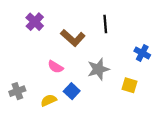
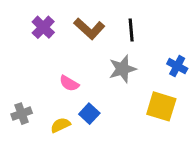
brown L-shape: (73, 38) -> (89, 29), moved
gray star: (98, 69) -> (122, 69), moved
yellow square: (130, 85) -> (161, 106), size x1.5

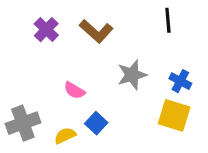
black line: (131, 30) -> (168, 20), moved
blue cross: (177, 66) -> (180, 81), moved
gray cross: (22, 114) -> (23, 123), size x1.5

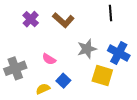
blue cross: (180, 81) -> (119, 53), size x1.5
yellow square: (174, 115) -> (102, 76), moved
gray cross: (23, 123) -> (15, 68), moved

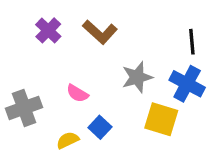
black line: (111, 13) -> (192, 42), moved

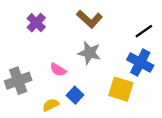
brown L-shape: (100, 32) -> (89, 19), moved
black line: (192, 42) -> (144, 31), turned 60
gray star: (137, 77) -> (89, 53), moved, turned 30

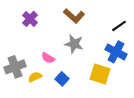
yellow semicircle: (51, 105) -> (35, 77), moved

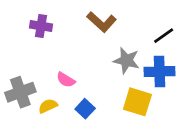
purple cross: (30, 19) -> (41, 26), turned -35
gray star: (74, 44) -> (126, 60), moved
blue cross: (116, 52) -> (160, 72), turned -30

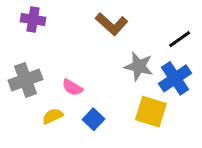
purple cross: (41, 26) -> (33, 19), moved
blue cross: (160, 72) -> (175, 78), turned -32
gray cross: (20, 92) -> (25, 80), moved

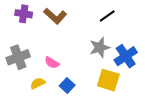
brown L-shape: (112, 24) -> (55, 16), moved
black line: (180, 39) -> (107, 16), moved
gray star: (139, 66) -> (100, 47), turned -30

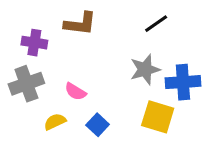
purple cross: (24, 14) -> (34, 43), moved
brown L-shape: (55, 16) -> (80, 24), turned -35
blue cross: (126, 56) -> (183, 82), turned 30

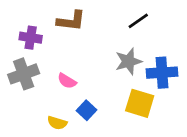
yellow semicircle: (55, 122) -> (57, 123), moved, turned -138

